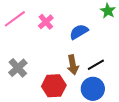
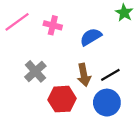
pink cross: (46, 22) -> (53, 25), turned -35
gray cross: (18, 68) -> (35, 71), moved

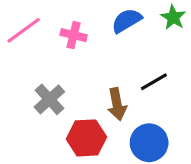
blue semicircle: (91, 37) -> (127, 21), moved
black line: (110, 75) -> (154, 82), moved

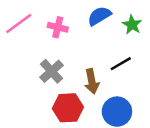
green star: (173, 17) -> (132, 25), moved
gray cross: (49, 99) -> (51, 71), moved

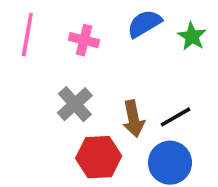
pink line: (19, 23) -> (27, 35), turned -44
black line: (121, 64) -> (175, 117), moved

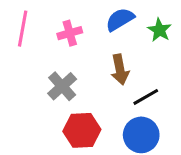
pink cross: (84, 40) -> (70, 33), turned -30
brown arrow: (133, 119) -> (120, 70), moved

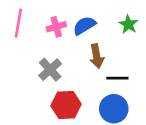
blue semicircle: (120, 19) -> (84, 26), moved
black line: (146, 97) -> (117, 78), turned 30

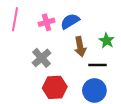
green star: (128, 24) -> (107, 41), moved

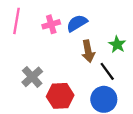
gray cross: (42, 58) -> (32, 77), moved
black line: (97, 65) -> (107, 71), turned 54

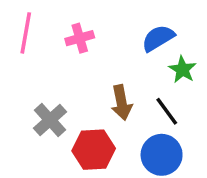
blue semicircle: (77, 23) -> (158, 38), moved
brown arrow: (88, 51) -> (121, 103), moved

